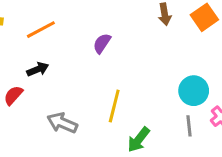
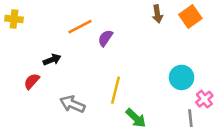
orange line: (41, 30) -> (80, 27), moved
gray line: (189, 126) -> (190, 118), moved
green arrow: (139, 140) -> (136, 118), turned -85

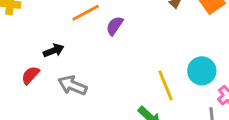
yellow line: (116, 90) -> (165, 85), moved, turned -36
gray arrow: (72, 104) -> (72, 85), moved

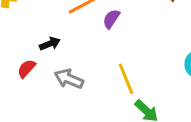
yellow line: (165, 85) -> (126, 79), moved

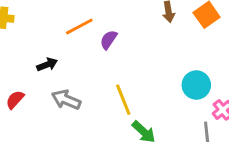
red semicircle: (26, 69) -> (15, 100), moved

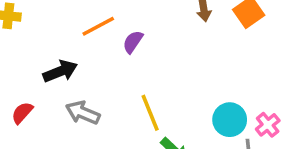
black arrow: (47, 65) -> (60, 71), size x1.4
cyan circle: (196, 85) -> (230, 120), moved

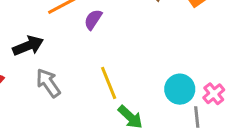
gray arrow: (83, 113) -> (48, 83), turned 32

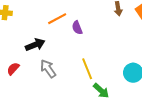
purple semicircle: (93, 19) -> (77, 28), turned -56

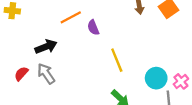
gray arrow: (48, 69) -> (46, 74), moved
yellow line: (87, 69) -> (117, 60), moved

